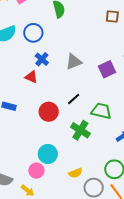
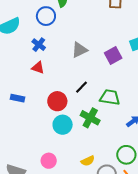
blue circle: (33, 33) -> (46, 16), moved
blue cross: (42, 59) -> (39, 45), moved
cyan circle: (48, 154) -> (63, 125), moved

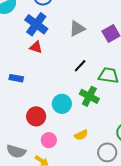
blue cross: (39, 45) -> (36, 24), size x1.6
red circle: (57, 101) -> (36, 116), moved
yellow semicircle: (88, 161) -> (81, 135), moved

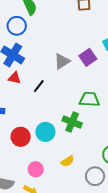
gray triangle: (77, 29) -> (62, 61), moved
black line: (80, 66) -> (39, 86), moved
red circle: (36, 116) -> (21, 137), moved

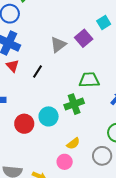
red triangle: (15, 78) -> (13, 66), turned 40
green cross: (72, 122) -> (74, 104), turned -36
pink circle: (36, 169) -> (65, 162), moved

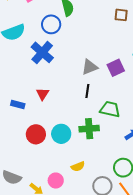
red triangle: (13, 66) -> (43, 94), moved
black line: (38, 72) -> (87, 91), moved, turned -40
pink circle: (65, 162) -> (56, 181), moved

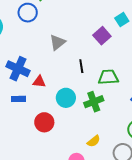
blue cross: (42, 52) -> (18, 69), moved
gray triangle: (90, 67) -> (57, 42), moved
red triangle: (43, 94) -> (39, 82), turned -40
cyan circle: (61, 134) -> (66, 98), moved

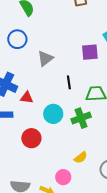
blue circle: (28, 13) -> (17, 39), moved
purple square: (102, 36) -> (90, 52), turned 36

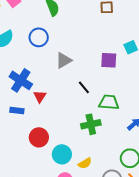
black line: (69, 82) -> (84, 87), turned -40
red triangle: (27, 97) -> (40, 96), turned 48
cyan circle: (53, 114) -> (62, 154), moved

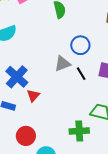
blue circle: (39, 37) -> (80, 45), moved
black line: (84, 87) -> (81, 74), moved

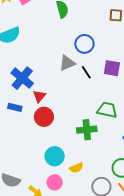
red circle: (26, 136) -> (44, 117), moved

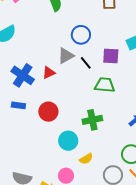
red triangle: (39, 96) -> (49, 73), moved, turned 32
green trapezoid: (107, 110) -> (105, 85), moved
cyan circle: (55, 156) -> (68, 141), moved

